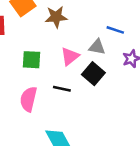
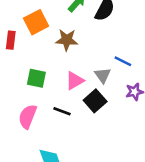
gray triangle: (97, 47) -> (103, 75), turned 36

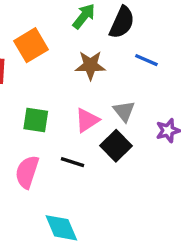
brown star: (67, 40) -> (90, 65), moved
blue line: (123, 61) -> (146, 60), moved

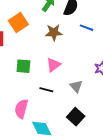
gray triangle: (124, 111) -> (76, 86), moved
black square: (116, 146) -> (76, 117), moved
pink semicircle: (27, 172) -> (21, 109), moved

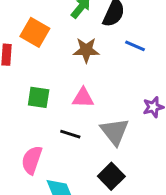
orange square: (18, 23) -> (35, 32), turned -30
pink triangle: (54, 65) -> (83, 98), turned 35
gray triangle: (76, 86) -> (115, 132), size x1.5

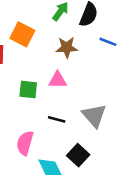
pink triangle: (83, 98) -> (58, 80), moved
black square: (111, 176) -> (78, 155), moved

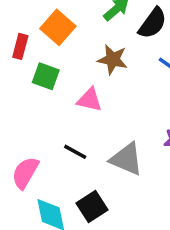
green square: (28, 89) -> (46, 76), moved
gray triangle: (94, 115) -> (127, 159), turned -40

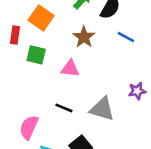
brown star: (113, 59) -> (84, 37), turned 30

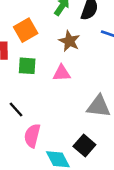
orange square: (41, 18) -> (26, 30), turned 35
black line: (64, 108) -> (16, 109), moved, turned 35

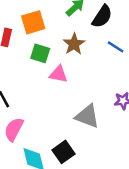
green square: (27, 66) -> (40, 53), moved

